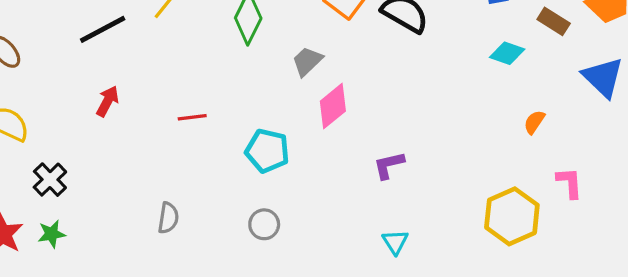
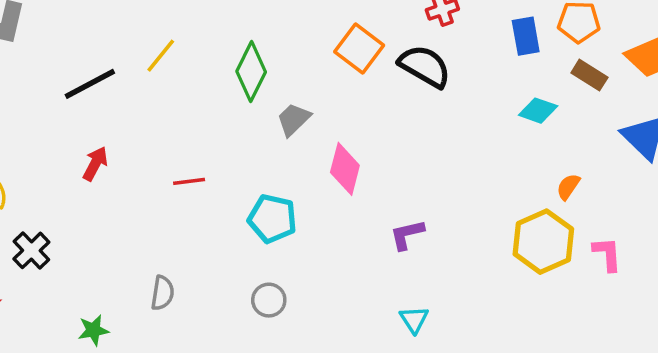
gray trapezoid: (307, 61) -> (294, 119), moved
pink diamond: (333, 106) -> (345, 169), turned -36
yellow hexagon: (512, 216) -> (543, 242), moved
green star: (52, 234) -> (93, 330), moved

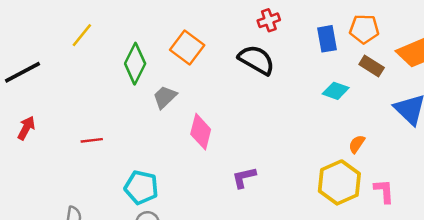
orange square: (359, 49) -> (187, 47), moved
yellow line: (161, 56) -> (82, 35), moved
cyan pentagon: (272, 219) -> (141, 187), moved

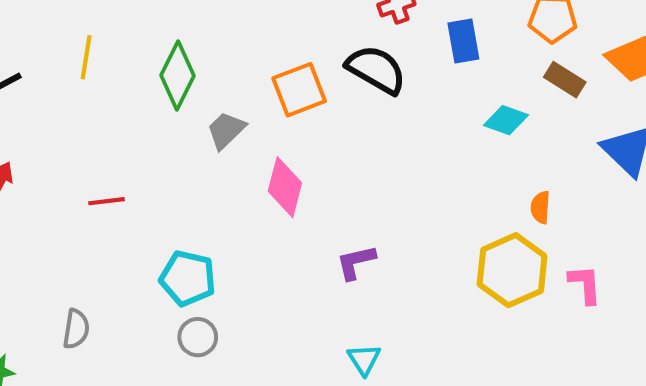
yellow line: (82, 35) -> (86, 57), moved, turned -30
blue rectangle: (327, 39) -> (463, 41), moved
orange square: (187, 47) -> (299, 90), moved, turned 32
orange semicircle: (357, 144) -> (540, 207), turned -30

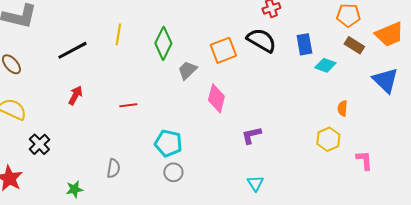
blue rectangle: (463, 41) -> (304, 44), moved
yellow hexagon: (512, 270) -> (328, 139), size x0.7
pink L-shape: (585, 284) -> (364, 160), moved

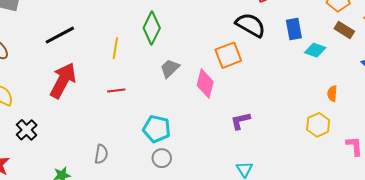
yellow line: (118, 34) -> (115, 48), moved
orange square: (223, 50) -> (228, 55), moved
gray trapezoid: (187, 70) -> (170, 68), moved
red arrow: (75, 95) -> (63, 80), size x1.8

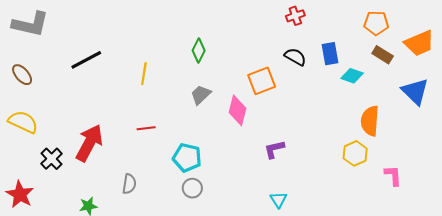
black semicircle: (251, 25) -> (295, 57), moved, size x0.7
green diamond: (152, 28) -> (199, 50), moved, size x0.7
red arrow: (63, 80) -> (89, 143), moved
red line: (116, 91) -> (146, 128), moved
orange semicircle: (332, 94) -> (370, 121), size x1.8

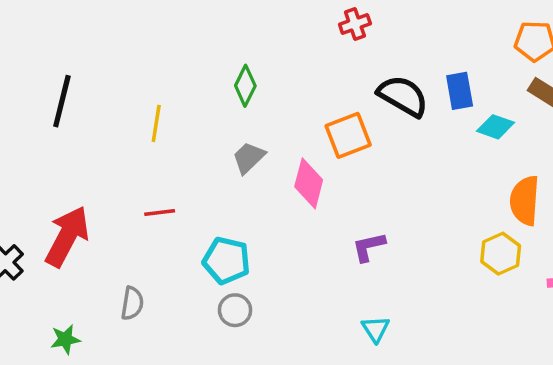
red cross: (295, 16) -> (355, 24), moved
black semicircle: (295, 57) -> (403, 96), size x1.4
black line: (86, 60) -> (62, 101), turned -48

